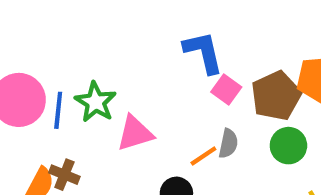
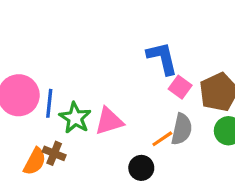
green star: (96, 102) -> (75, 118), moved
gray semicircle: (228, 144) -> (182, 129), size x1.4

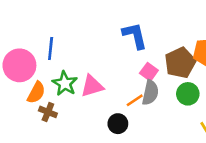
pink square: (180, 87) -> (149, 72), moved
blue line: (49, 103) -> (51, 49), moved
orange semicircle: (35, 161) -> (36, 93), moved

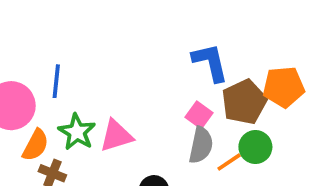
blue L-shape: (135, 36) -> (210, 62), moved
orange line: (135, 100) -> (229, 162), moved

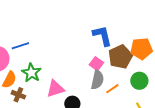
blue line: (56, 81) -> (20, 46), turned 66
pink triangle: (116, 136) -> (55, 89), moved
green circle: (255, 147) -> (139, 81), moved

